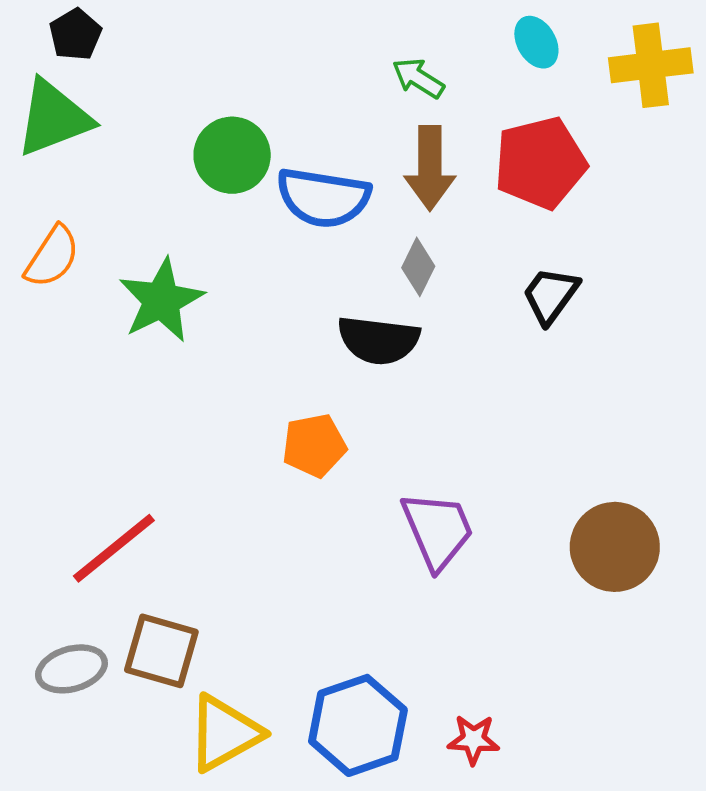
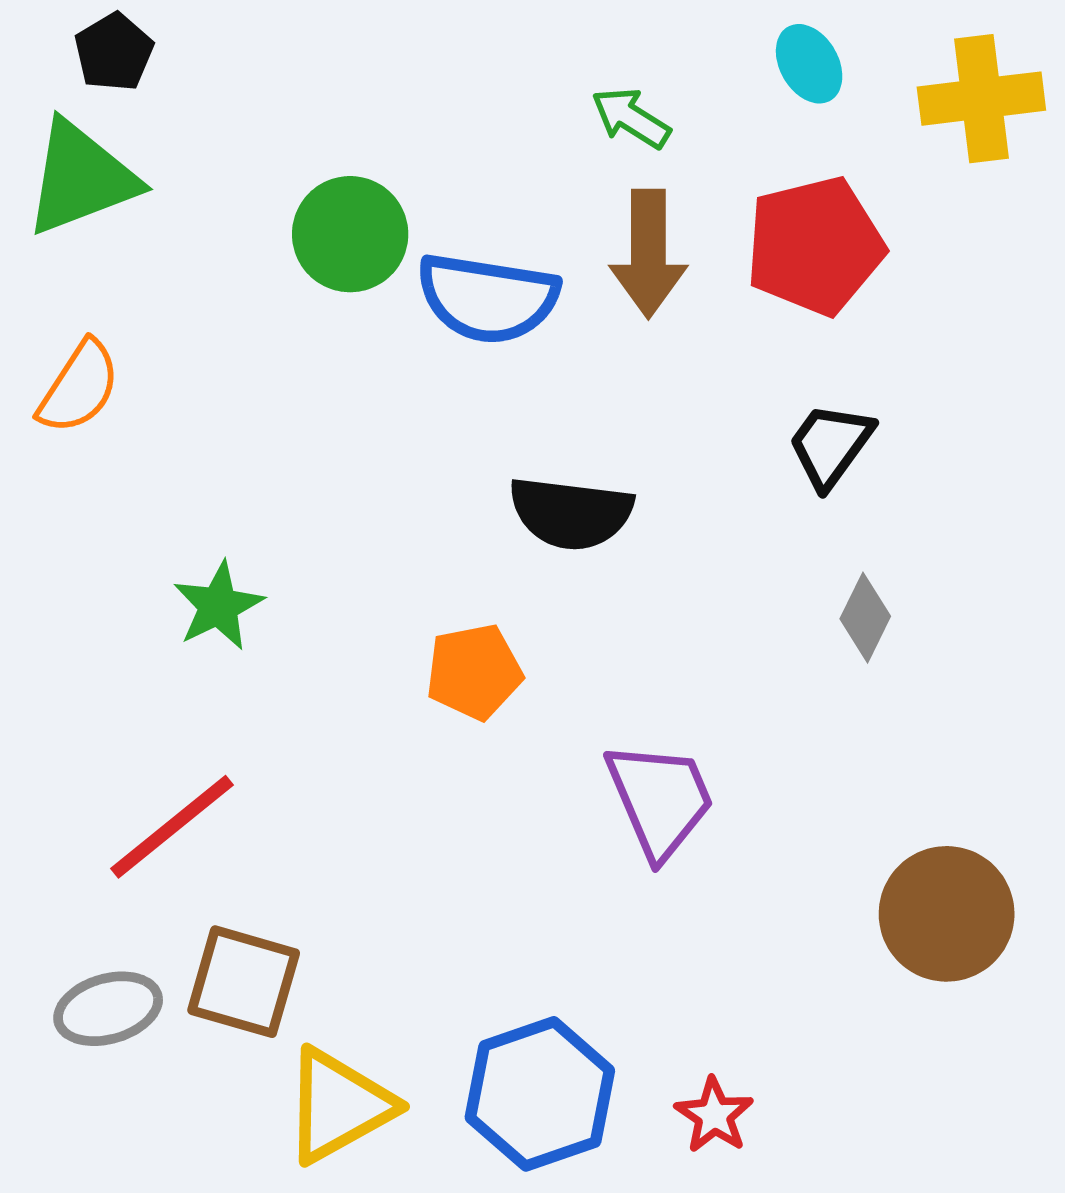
gray diamond: (418, 267) -> (865, 618), moved
green star: (161, 300) -> (218, 606), moved, size x0.7
brown circle: (615, 547) -> (947, 914), moved
red star: (473, 740) -> (714, 1115), turned 30

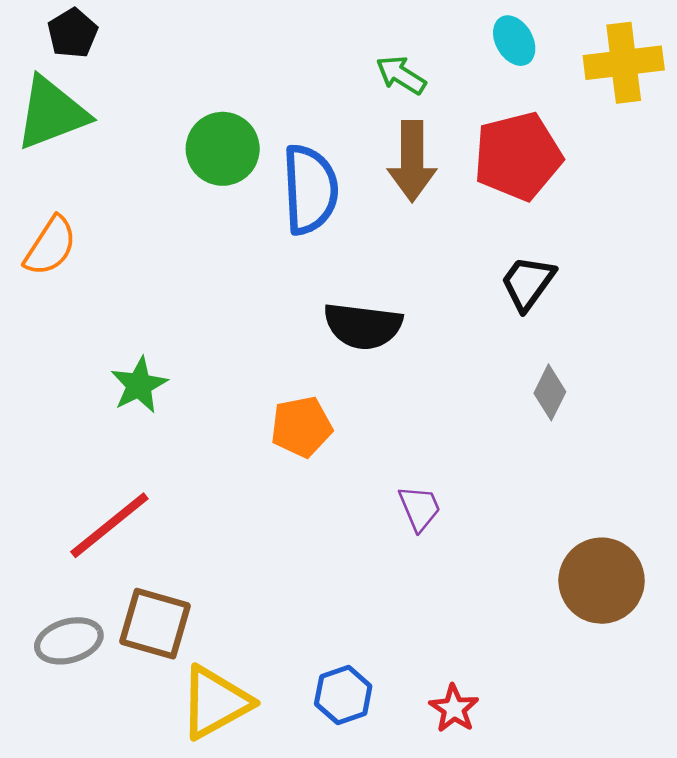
blue semicircle: (488, 298) -> (310, 189), turned -102
purple trapezoid: (660, 800) -> (419, 508), size x0.6
blue hexagon: (540, 1094) -> (343, 695), size x0.6

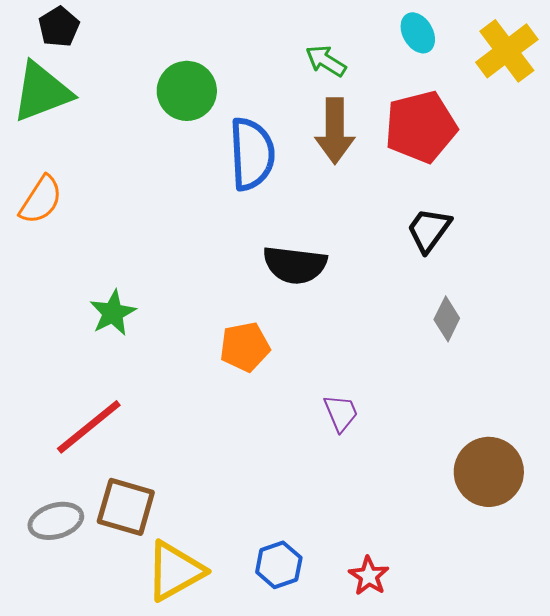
yellow cross: (624, 63) -> (507, 51), turned -30
green circle: (223, 149) -> (187, 91), moved

